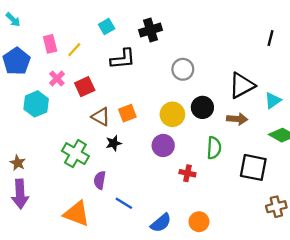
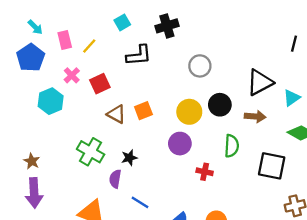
cyan arrow: (13, 20) -> (35, 27), moved
black line: (271, 38) -> (294, 44), moved
black star: (114, 143) -> (129, 158), moved

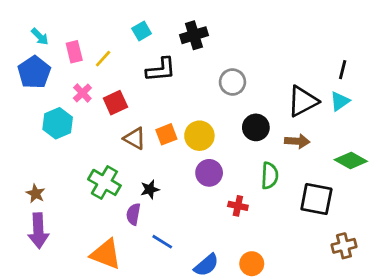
black line: (294, 44) -> (343, 70), moved
cyan triangle: (292, 98) -> (340, 101), moved
yellow circle: (189, 112) -> (199, 136), moved

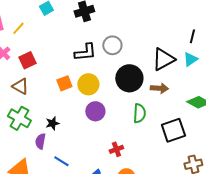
black L-shape: (161, 70) -> (85, 52), moved
black circle: (256, 127) -> (129, 78), size x1.4
brown triangle: (135, 138) -> (20, 86), moved
black square: (316, 199) -> (173, 130), turned -30
red cross: (238, 206) -> (116, 149), moved, turned -32

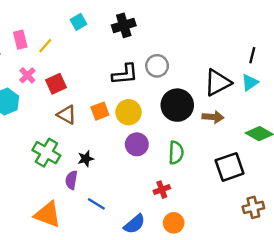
brown triangle: (20, 86) -> (67, 115), moved
green semicircle: (139, 113) -> (176, 153), moved

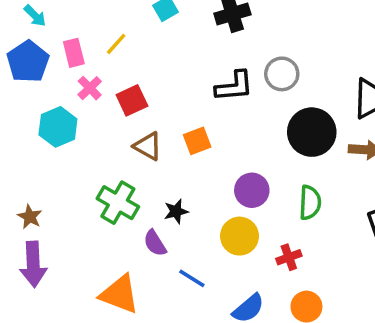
pink rectangle: (20, 40) -> (74, 53), moved
yellow circle: (128, 112) -> (239, 236), moved
purple semicircle: (71, 180) -> (155, 243), turned -42

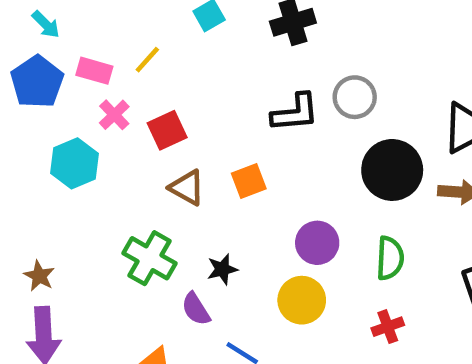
pink rectangle: (74, 53) -> (94, 71), turned -60
red cross: (289, 257) -> (388, 327), moved

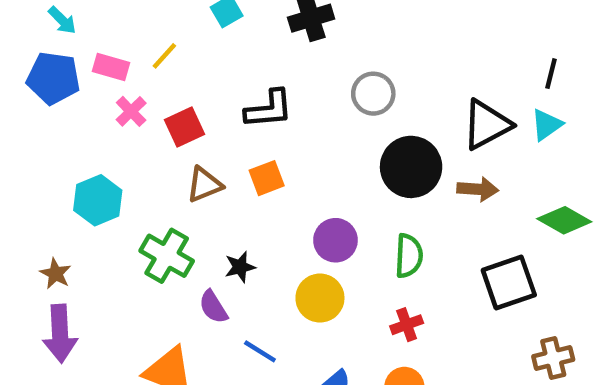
blue pentagon: (37, 82) -> (53, 78), turned -30
black L-shape: (295, 113) -> (269, 109), moved
cyan hexagon: (74, 163) -> (98, 200), moved
brown triangle: (187, 188) -> (204, 185), turned -51

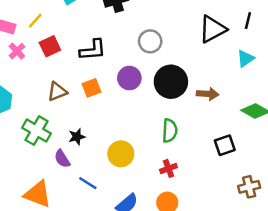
black line: (551, 74) -> (248, 21), moved
black triangle: (487, 125) -> (212, 29), moved
red square: (184, 127) -> (50, 46), moved
purple circle: (335, 240) -> (129, 78), moved
black square: (509, 282) -> (225, 145), size x0.7

